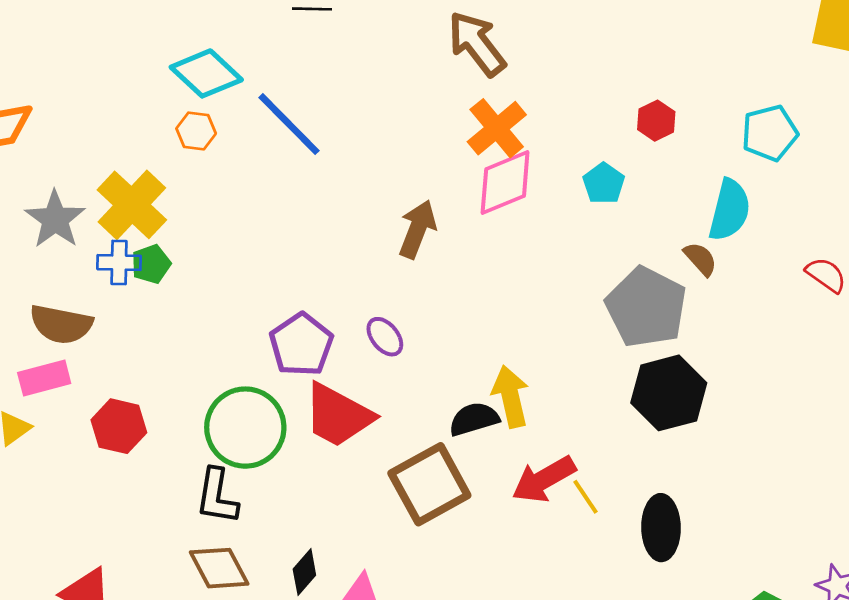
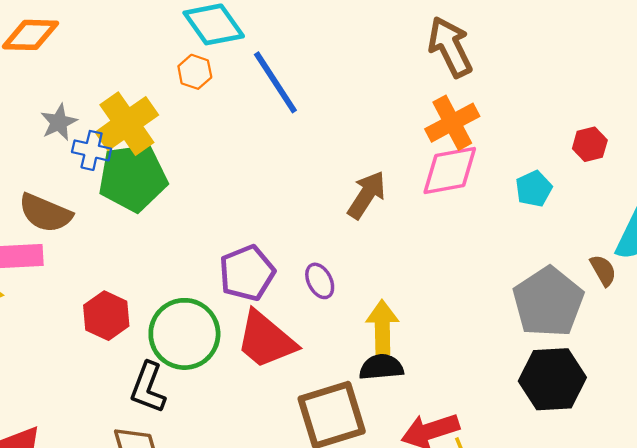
gray star: (55, 219) -> (59, 122), size x0.7
blue cross: (119, 263) -> (92, 150), moved
green pentagon: (151, 264) -> (133, 178), size x2.0
yellow arrow: (510, 397) -> (382, 327), moved
red hexagon: (119, 426) -> (106, 316), moved

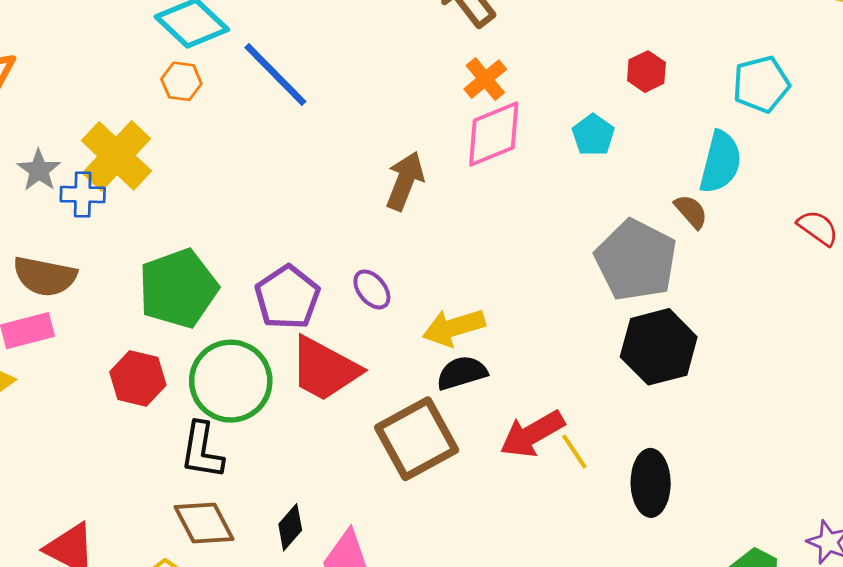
orange cross: (452, 123) -> (485, 79), size x0.7
green pentagon: (133, 178) -> (178, 289), moved
yellow arrow: (382, 327) -> (454, 327), turned -94

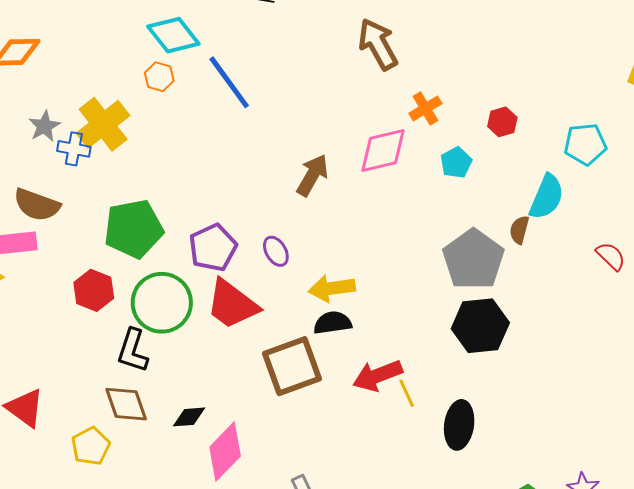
orange cross: (485, 79) -> (425, 108), moved
brown semicircle: (691, 211) -> (519, 230), turned -132
black diamond: (290, 527) -> (189, 417), turned 36

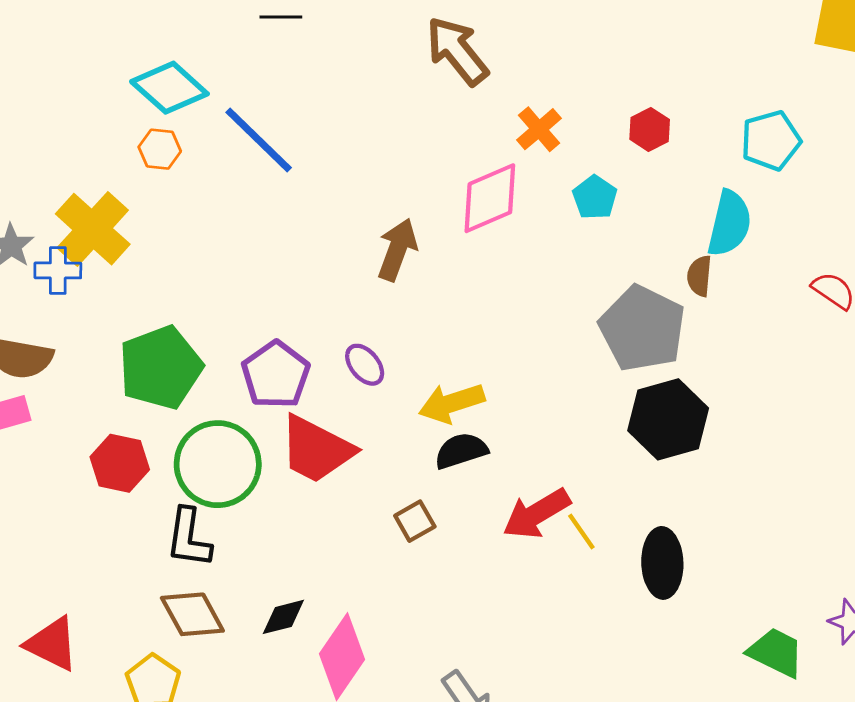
brown square: (292, 366) -> (415, 521), size x0.5

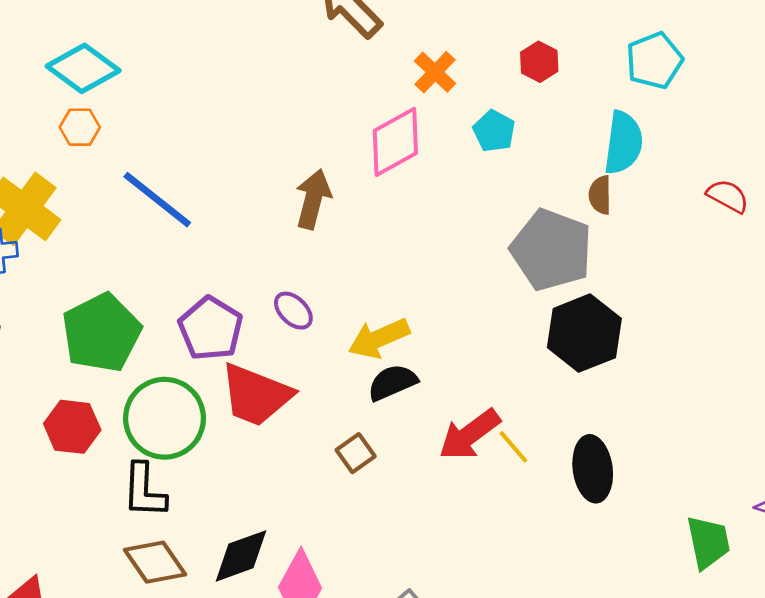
blue line: (259, 140) -> (157, 200), moved
black diamond: (283, 617) -> (241, 556), size x1.4
green trapezoid: (776, 652) -> (708, 542), turned 58

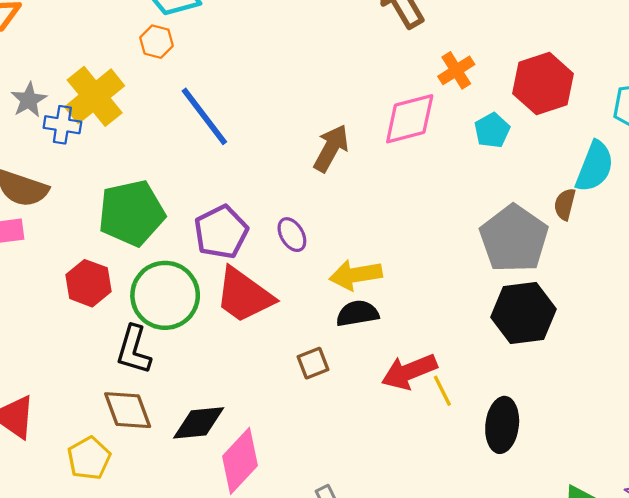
red hexagon: (539, 62) -> (543, 84), size x1.8

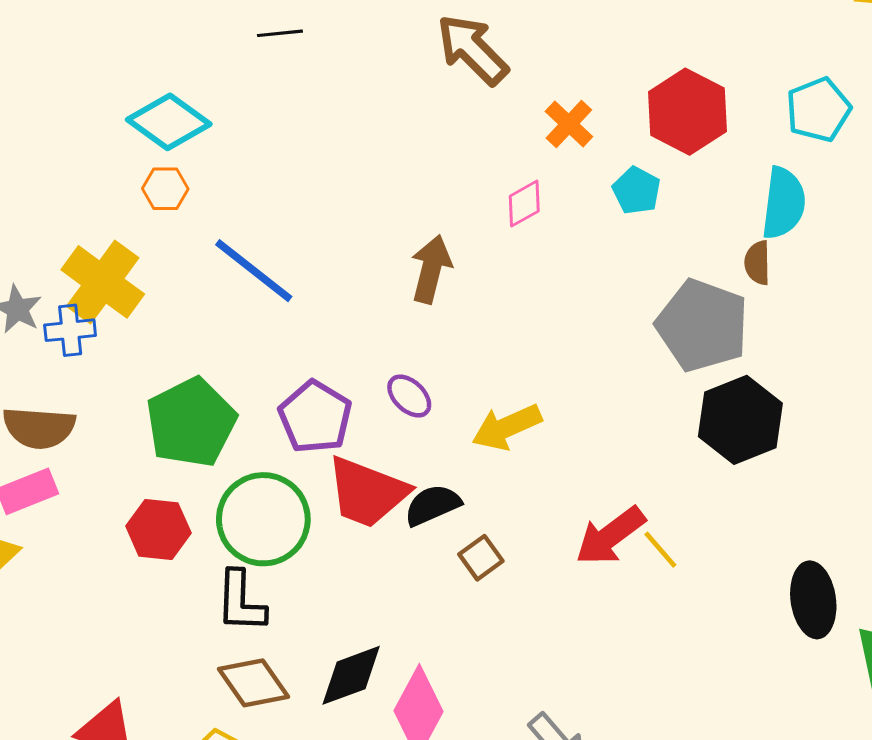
pink diamond: (410, 119) -> (524, 204), size x0.6
black semicircle: (357, 313) -> (433, 505), moved
black ellipse: (502, 425) -> (813, 600), moved

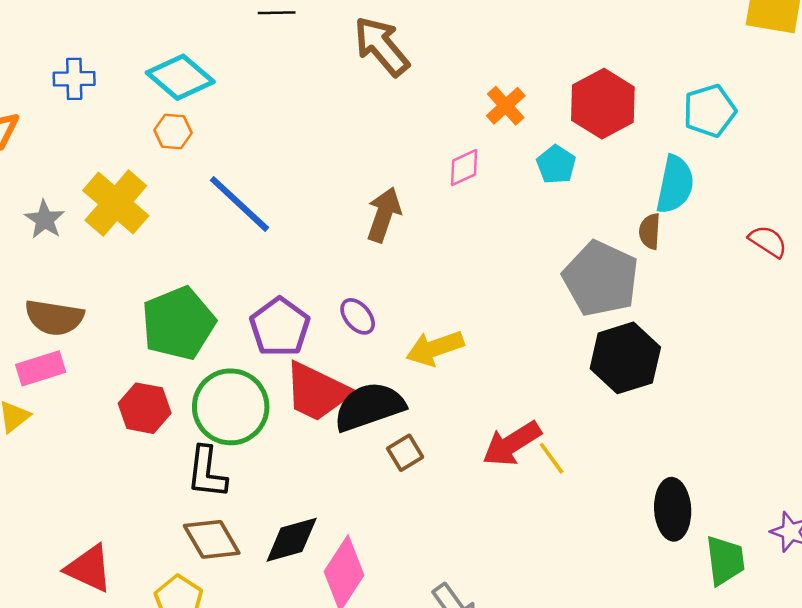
brown arrow: (472, 50) -> (381, 46), moved
blue cross: (70, 330) -> (74, 79), moved
black semicircle: (433, 505) -> (369, 407), size x1.5

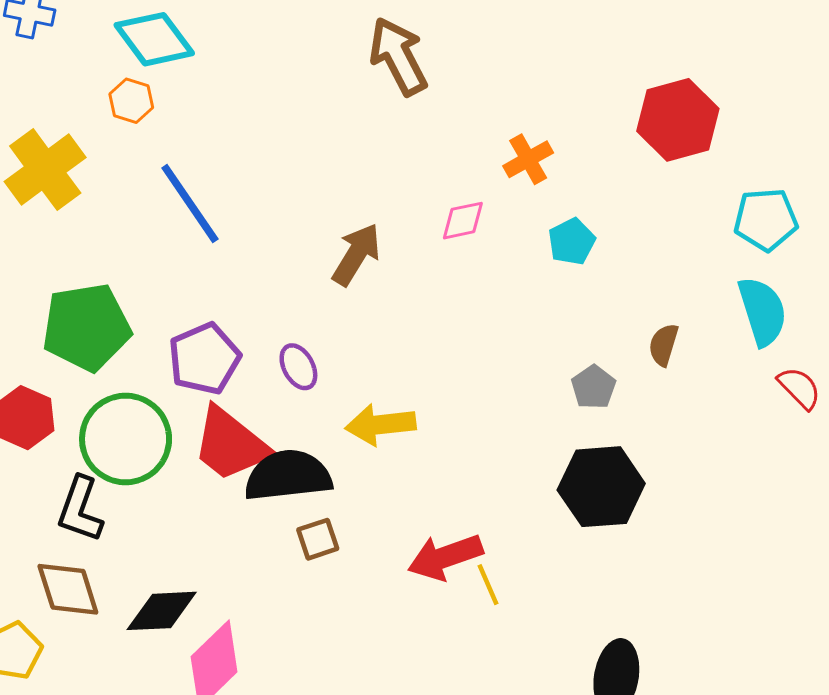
red hexagon: (603, 104) -> (678, 120), moved
cyan semicircle: (675, 184) -> (762, 311), moved, turned -42
gray pentagon: (601, 279) -> (594, 387), size x0.5

